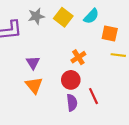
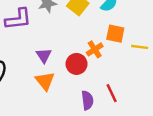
orange square: (110, 33) -> (115, 34), moved
red circle: (71, 80) -> (77, 64), moved

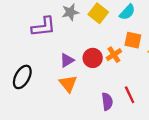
purple triangle: (44, 55) -> (67, 60), turned 32
red circle: (77, 64) -> (93, 58), moved

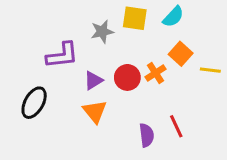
gray star: (70, 12) -> (102, 32), moved
yellow square: (98, 13) -> (135, 18), turned -30
purple L-shape: (44, 27) -> (62, 55), moved
orange square: (133, 40) -> (181, 54), turned 30

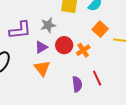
gray star: (102, 32) -> (48, 25), moved
orange cross: (156, 73) -> (83, 50), moved

